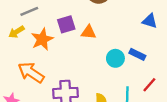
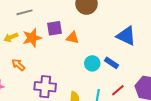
blue triangle: (150, 21) -> (126, 36), size x1.5
yellow arrow: (16, 32) -> (11, 37), moved
orange arrow: (31, 73) -> (18, 65), size x0.6

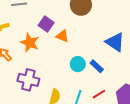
purple square: (55, 28) -> (46, 24), turned 35
orange star: (32, 38) -> (30, 43), moved, turned 30

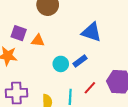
blue rectangle: (97, 66) -> (80, 61), turned -64

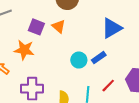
blue triangle: (91, 32) -> (112, 28), turned -50
orange triangle: (38, 41) -> (59, 26), moved, turned 32

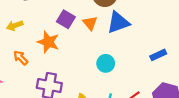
blue triangle: (112, 28) -> (118, 22), moved
blue rectangle: (99, 58) -> (158, 55), moved

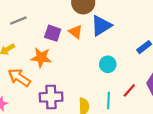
orange arrow: (21, 58) -> (19, 78), size x1.5
cyan circle: (106, 63) -> (108, 64), moved

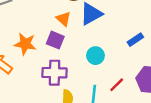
purple square: (53, 33) -> (55, 40), moved
purple cross: (51, 97) -> (54, 73), moved

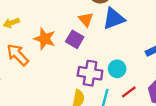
cyan circle: (95, 56) -> (117, 69), moved
purple cross: (54, 73) -> (90, 73), moved

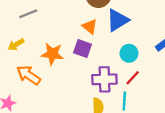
cyan circle: (117, 69) -> (129, 53), moved
red line: (129, 92) -> (133, 78), moved

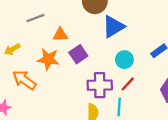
gray line: (28, 14) -> (35, 18), moved
orange triangle: (90, 27) -> (60, 35), moved, turned -42
purple square: (83, 48) -> (78, 54), turned 36

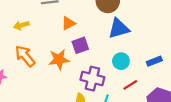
orange triangle: (60, 35) -> (68, 23), turned -40
orange star: (48, 59) -> (59, 60), moved, turned -30
red line: (128, 84) -> (130, 85), moved

